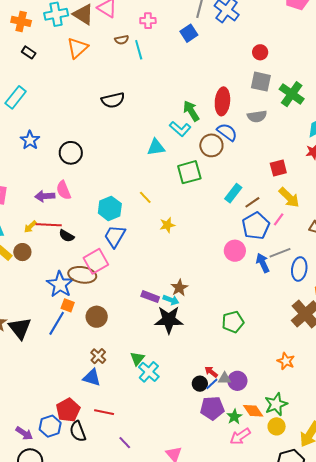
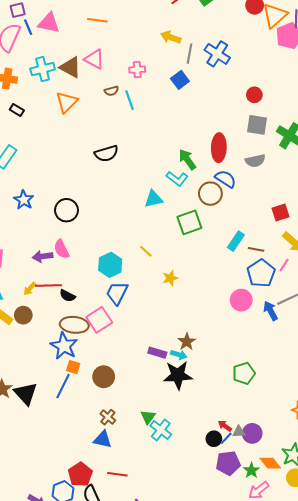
brown line: (252, 202) -> (256, 249), turned 49
brown ellipse: (82, 275) -> (74, 325), moved

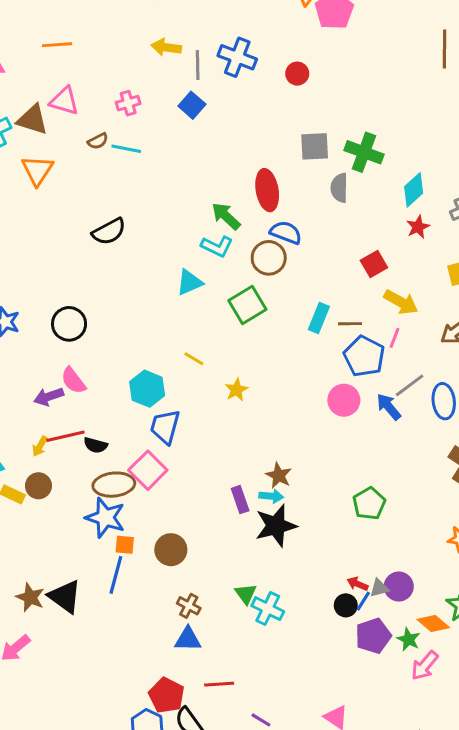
red circle: (254, 95) -> (297, 74), moved
cyan line: (130, 100) -> (126, 149), turned -48
gray semicircle: (255, 161) -> (339, 188), moved, turned 114
purple rectangle: (157, 353) -> (240, 500), turned 66

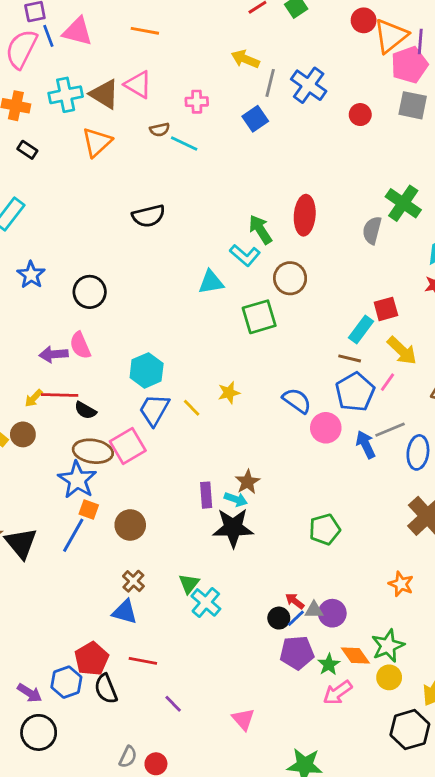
gray square: (315, 146) -> (413, 105), moved
blue semicircle: (286, 233) -> (297, 401), moved
cyan rectangle: (319, 318) -> (361, 329), moved
yellow line: (194, 359) -> (192, 408), moved

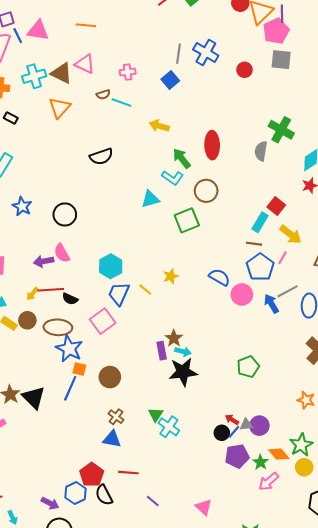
yellow arrow: (245, 59) -> (159, 126), moved
red square: (386, 309) -> (276, 206), turned -30
brown ellipse: (93, 451) -> (58, 327), moved
brown star: (248, 482) -> (174, 338), moved

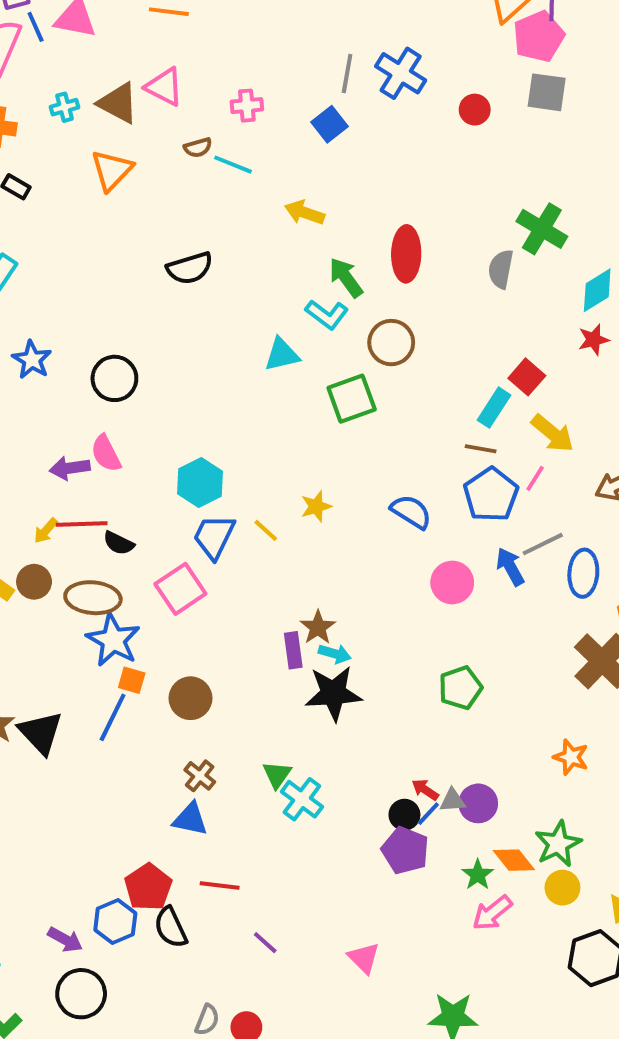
cyan cross: (34, 76) -> (64, 107), size x0.6
pink circle: (242, 294) -> (452, 582), moved
purple pentagon: (237, 456) -> (405, 850), moved, turned 30

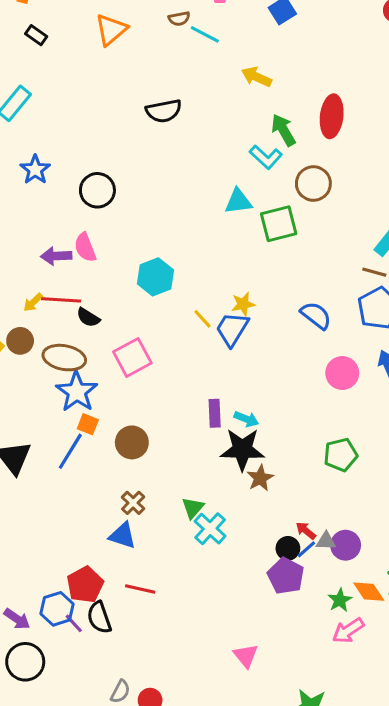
cyan triangle: (282, 355) -> (238, 201), moved
blue trapezoid: (214, 537) -> (232, 329), moved
brown star: (318, 627) -> (260, 478), moved
purple line: (265, 943) -> (74, 623), moved

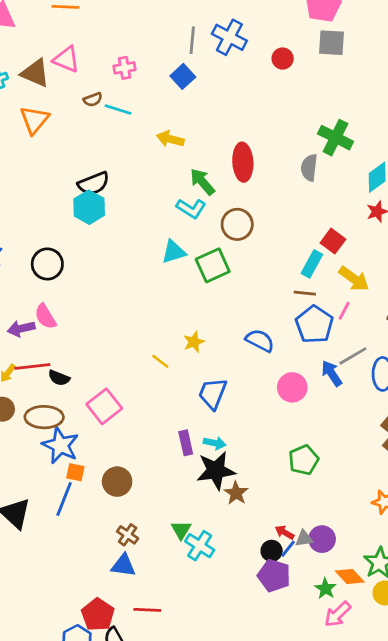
cyan hexagon: (155, 277) -> (89, 207), moved
blue trapezoid: (232, 329) -> (213, 393), moved

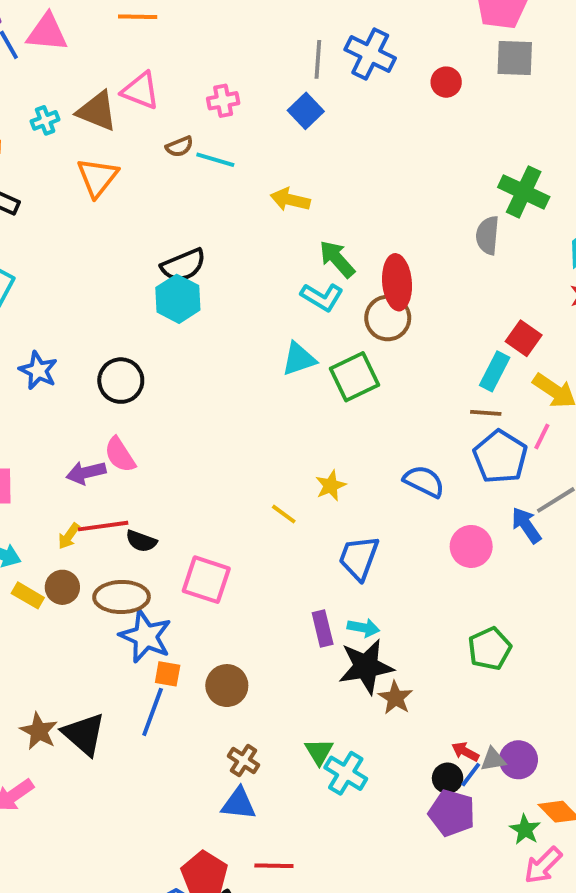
red ellipse: (243, 162) -> (397, 282), moved
pink square: (104, 406) -> (206, 580), turned -32

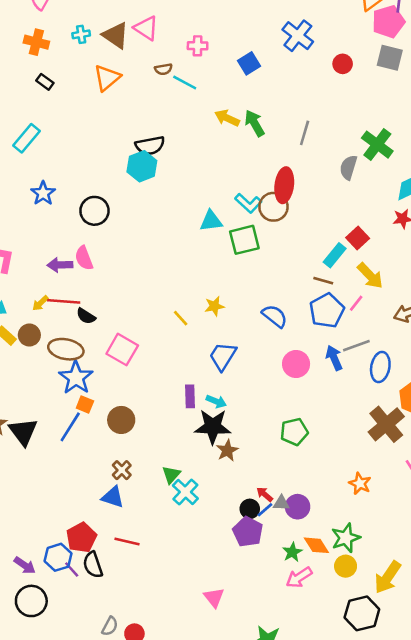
gray line: (318, 59) -> (305, 133), moved
green arrow: (337, 259) -> (255, 123), moved
cyan L-shape: (322, 297) -> (248, 203), moved

